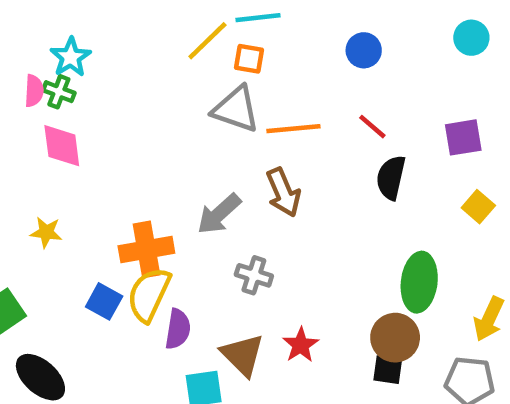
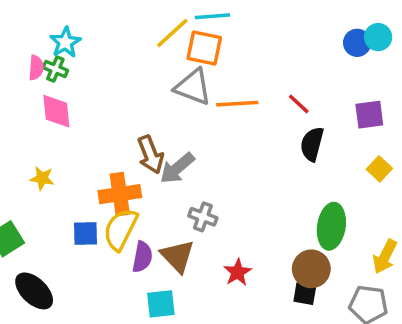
blue circle: (364, 50) -> (357, 43), moved
orange square: (249, 59) -> (204, 48), size x1.5
brown arrow: (283, 192) -> (151, 155), moved
blue square: (104, 301) -> (86, 234), turned -32
brown triangle: (242, 355) -> (177, 256), moved

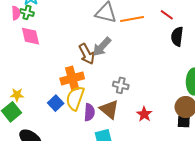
gray arrow: (177, 168) -> (102, 47), moved
yellow star: (42, 178) -> (17, 95), moved
blue square: (86, 234) -> (56, 103), turned -35

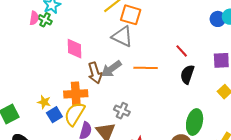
orange line: (132, 19) -> (146, 68), moved
pink diamond: (30, 36) -> (74, 49), moved
yellow star: (17, 95) -> (44, 102), moved

